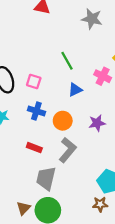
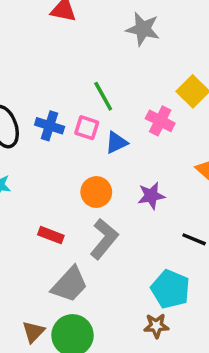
pink square: (34, 81) -> (87, 128), moved
blue cross: (36, 111) -> (50, 126), moved
gray trapezoid: (46, 178) -> (70, 284), turned -150

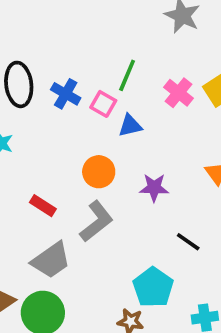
green line: (103, 96) -> (127, 75), turned 40
pink cross: (160, 121) -> (179, 93), moved

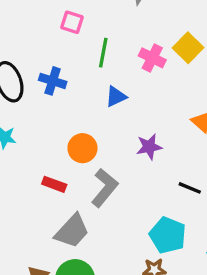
pink square: (103, 104) -> (72, 22), moved
orange circle: (99, 172) -> (82, 148), moved

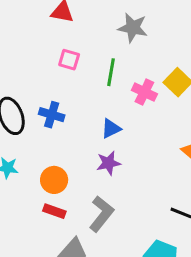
green line: (103, 53) -> (111, 72), moved
purple star: (149, 147) -> (108, 163), moved
orange circle: (82, 148) -> (54, 180), moved

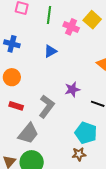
purple star: (108, 163) -> (72, 89), moved
orange circle: (54, 180) -> (12, 77), moved

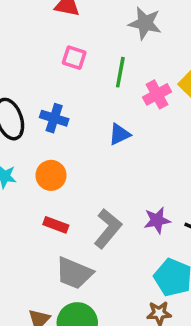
pink cross: (71, 27) -> (157, 94), turned 35
purple star: (72, 89) -> (157, 220), moved
gray trapezoid: (28, 133) -> (74, 273), turned 70

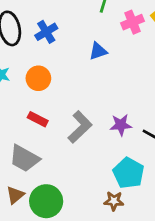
blue cross: (54, 118) -> (46, 32), turned 35
gray trapezoid: (74, 273) -> (24, 158), moved

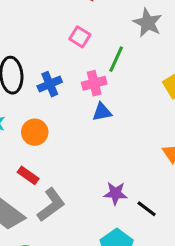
pink cross: (133, 22) -> (94, 83), moved
gray L-shape: (80, 127) -> (51, 205), moved

